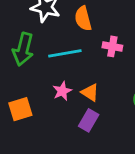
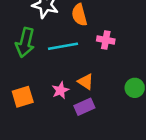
pink star: (62, 91) -> (60, 90), moved
purple rectangle: (89, 120) -> (84, 107), turned 36

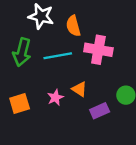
pink cross: (106, 40) -> (98, 50), size x1.6
purple rectangle: (84, 107) -> (100, 111), moved

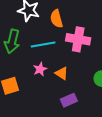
pink star: (55, 98) -> (40, 69), moved
purple rectangle: (100, 111) -> (69, 100), moved

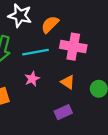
orange semicircle: (56, 19) -> (50, 24), turned 60
orange triangle: (62, 73) -> (68, 82), moved

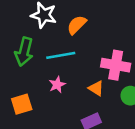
pink cross: (73, 47) -> (116, 65), moved

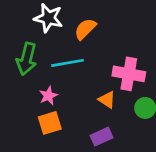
pink star: (57, 85) -> (48, 96), moved
orange square: (22, 104) -> (50, 123), moved

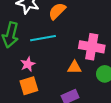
orange triangle: (107, 100) -> (74, 67), turned -32

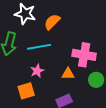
pink star: (28, 64) -> (37, 71), moved

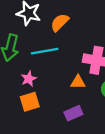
pink star: (37, 71) -> (29, 79), moved

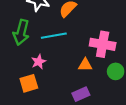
orange square: (30, 102) -> (29, 83), moved

